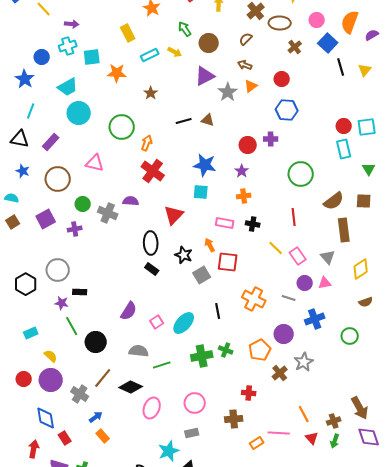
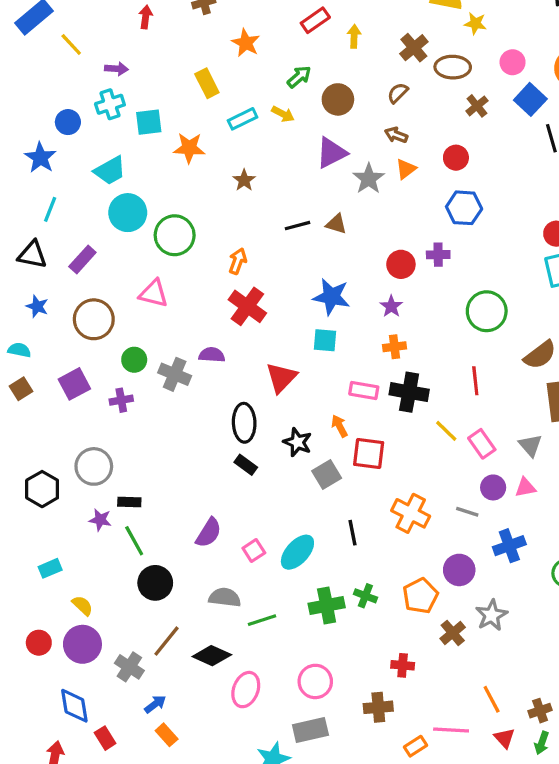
green arrow: (185, 29) -> (299, 77), turned 84
green circle: (122, 127) -> (175, 235), moved
black cross: (253, 224) -> (409, 392), size x1.6
green line: (72, 326) -> (134, 541), moved
gray rectangle: (192, 433) -> (310, 730), size x1.5

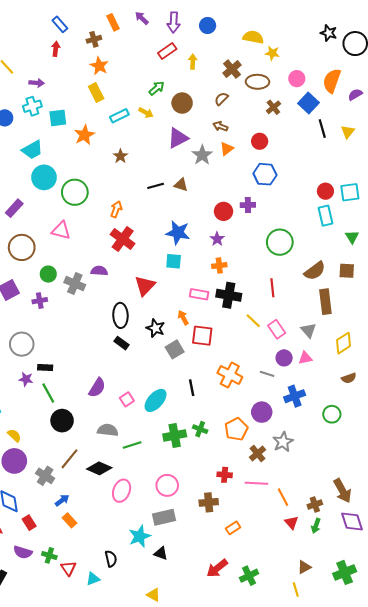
orange star: (246, 43) -> (99, 66), moved
orange star: (189, 148) -> (84, 135), turned -30
pink line: (451, 730) -> (256, 483), moved

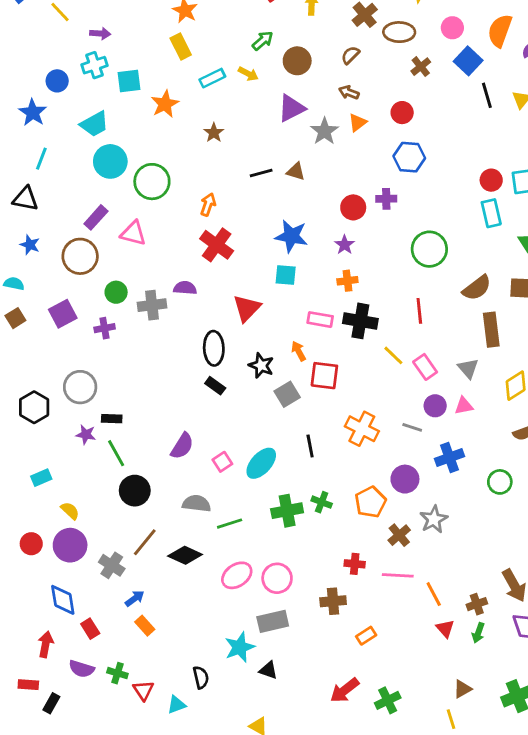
purple rectangle: (14, 208) -> (96, 217), moved
gray cross: (75, 284) -> (152, 305), turned -30
pink ellipse: (122, 491) -> (237, 575), moved, turned 35

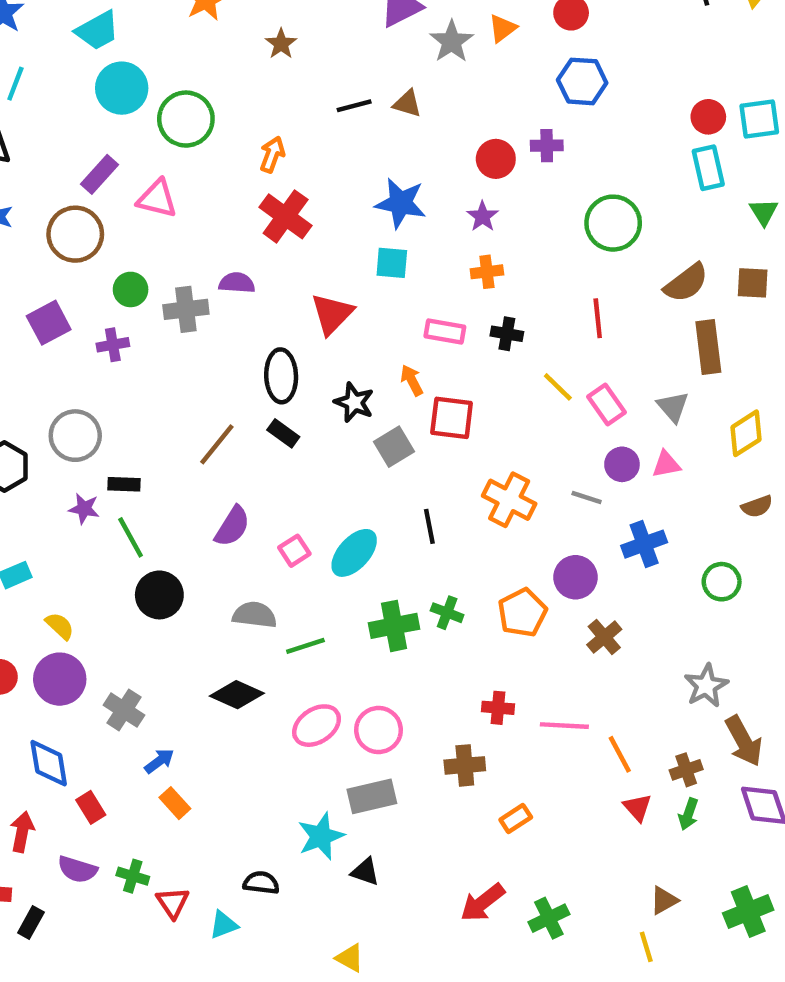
black cross: (360, 321) -> (507, 334), size x0.6
gray star: (434, 519) -> (706, 686), moved
brown cross: (399, 535) -> (604, 637), moved
brown line: (145, 542) -> (217, 444), moved
black semicircle: (201, 677) -> (261, 883), turned -70

